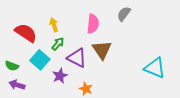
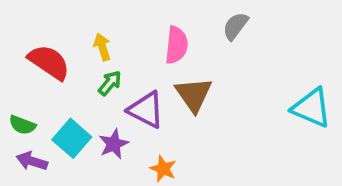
cyan square: (40, 60) -> (72, 138), moved
cyan triangle: (155, 68) -> (312, 108), moved

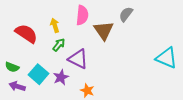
pink semicircle: (176, 45) -> (82, 15), moved
brown triangle: (194, 95) -> (104, 30), moved

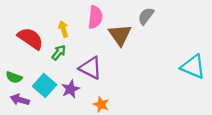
green arrow: (59, 45) -> (59, 53), moved

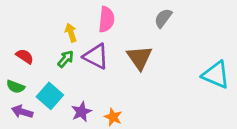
brown triangle: (120, 35) -> (139, 58), moved
red semicircle: (30, 38) -> (25, 56), moved, size x0.6
purple triangle: (91, 68) -> (96, 56), moved
purple star: (71, 89) -> (81, 112), moved

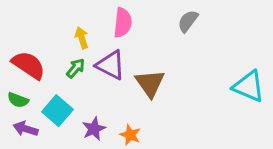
red semicircle: (25, 56) -> (29, 65), size x1.6
brown triangle: (139, 58) -> (150, 83), moved

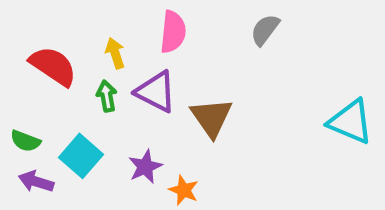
red semicircle: (29, 65) -> (53, 66), moved
green arrow: (76, 68) -> (107, 96), turned -50
purple star: (94, 129) -> (145, 167), moved

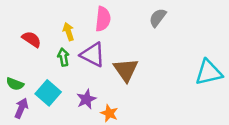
red semicircle: (53, 66) -> (32, 39), size x0.7
cyan triangle: (351, 122) -> (209, 72), turned -36
purple arrow: (36, 182) -> (21, 108), turned 96

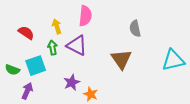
gray semicircle: (158, 18) -> (135, 29), moved, turned -49
brown triangle: (126, 70) -> (121, 59), moved
cyan square: (48, 93) -> (36, 66), moved, turned 30
purple arrow: (21, 108) -> (27, 91), moved

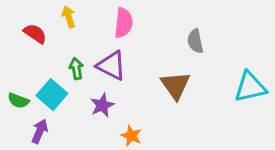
yellow arrow: (57, 26) -> (69, 17), moved
red semicircle: (26, 33) -> (35, 34), moved
cyan square: (36, 66) -> (52, 95), turned -30
purple star: (72, 82) -> (102, 105), moved

